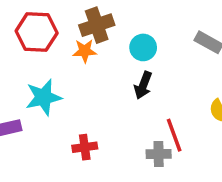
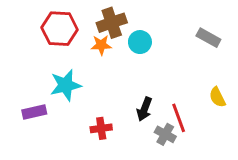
cyan circle: (143, 47) -> (140, 42), moved
black arrow: (143, 85) -> (144, 109), moved
gray cross: (159, 154) -> (165, 134), turned 30

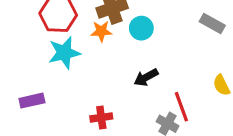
cyan star: (66, 85) -> (64, 53), moved
black arrow: (144, 109) -> (146, 77), moved, turned 40

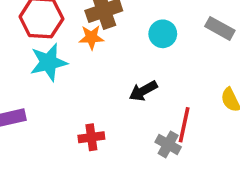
cyan circle: (141, 28) -> (163, 34), moved
red line: (181, 107) -> (184, 125), turned 32

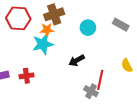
cyan star: (49, 62) -> (43, 44), moved
red cross: (91, 137) -> (26, 76), moved

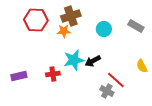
cyan star: (43, 44) -> (74, 60), moved
red cross: (26, 76) -> (53, 74), moved
red line: (100, 80) -> (116, 80), turned -60

